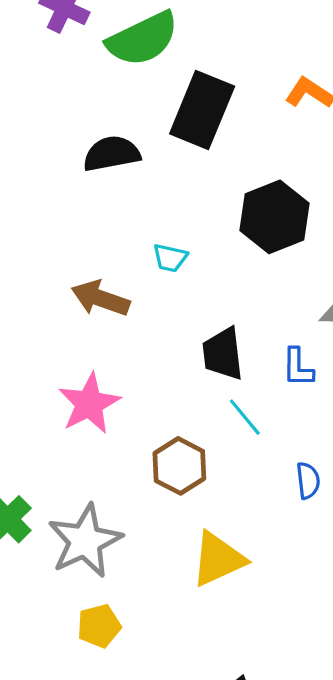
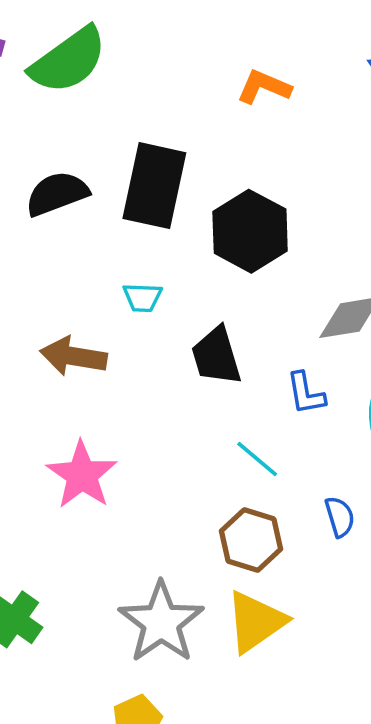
black rectangle: (202, 110) -> (154, 186), moved
black trapezoid: (223, 354) -> (216, 356), moved
brown hexagon: (179, 466) -> (251, 540), moved
gray star: (85, 541) -> (161, 622), moved

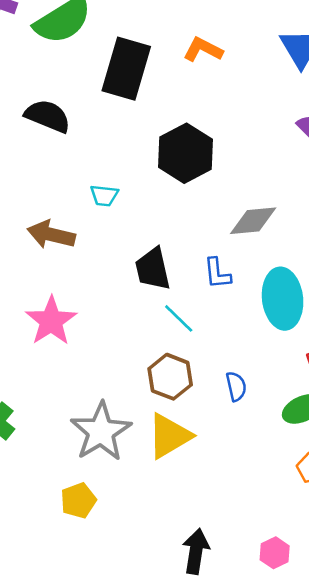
black rectangle: (154, 186) -> (126, 69), moved
black semicircle: (57, 194) -> (48, 116), turned 39
black trapezoid: (216, 356) -> (153, 269), moved
blue semicircle: (340, 517) -> (236, 386), moved

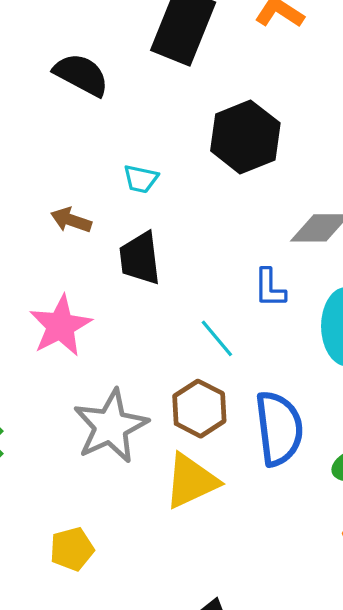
brown arrow: (51, 235) -> (71, 220), size x0.7
black trapezoid: (153, 269) -> (140, 258), moved
blue semicircle: (236, 386) -> (279, 428), size x2.0
gray star: (101, 432) -> (111, 426), moved

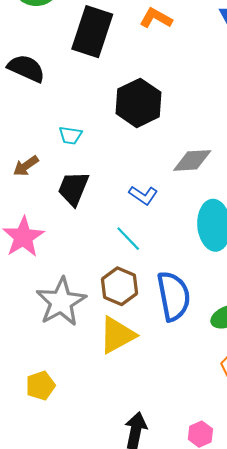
brown arrow: (71, 220) -> (26, 166), turned -50
black trapezoid: (140, 258) -> (73, 188), turned 33
blue L-shape: (270, 288) -> (143, 195), moved, turned -52

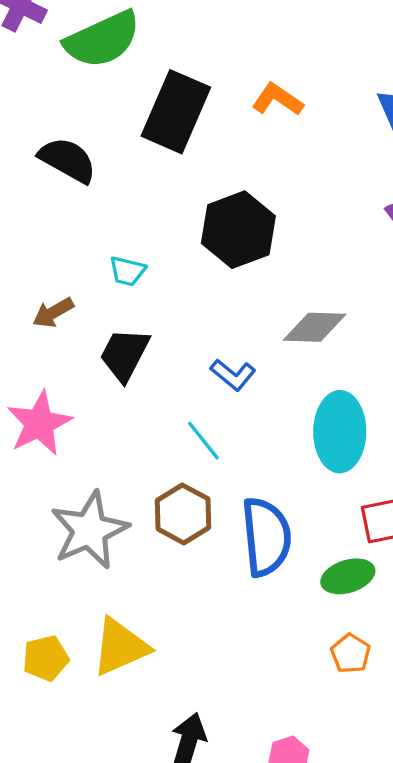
yellow triangle: (117, 335) -> (120, 647), moved

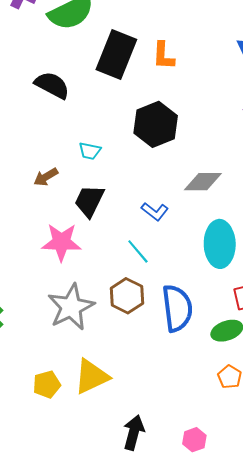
orange L-shape: (277, 100) -> (163, 56), moved, turned -120
pink star: (39, 423) -> (61, 242), moved, turned 30

